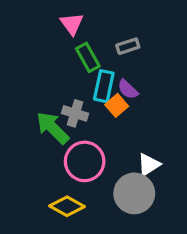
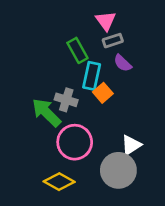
pink triangle: (72, 24) -> (106, 21), moved
purple semicircle: (128, 89) -> (123, 63), moved

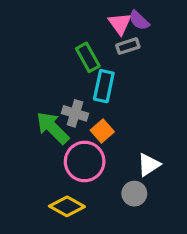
purple semicircle: (123, 63) -> (139, 20), moved
orange square: (103, 93) -> (102, 131), moved
gray circle: (118, 170) -> (134, 194), size x0.6

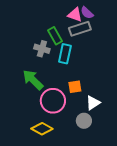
pink triangle: (120, 24) -> (75, 15), turned -35
gray rectangle: (128, 46) -> (80, 29), size x1.5
gray cross: (75, 113) -> (42, 49), moved
orange square: (102, 131) -> (75, 87), moved, turned 32

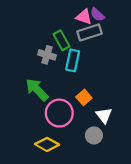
orange square: (75, 87) -> (84, 97), turned -32
white triangle: (93, 103) -> (104, 115), turned -35

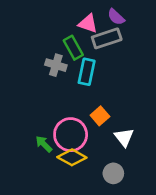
pink triangle: (84, 17) -> (88, 24), moved
green arrow: (37, 90) -> (44, 144), moved, size x0.6
gray circle: (94, 135) -> (113, 173), moved
yellow diamond: (47, 144) -> (72, 157), moved

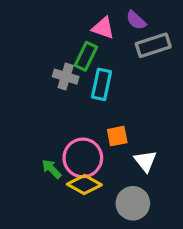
gray rectangle: (107, 38) -> (153, 45), moved
green rectangle: (73, 48) -> (86, 56), turned 55
orange square: (100, 116) -> (117, 136), turned 30
gray circle: (113, 173) -> (133, 203), size x1.4

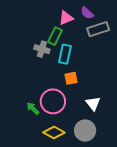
pink triangle: (103, 28) -> (66, 18), turned -42
orange square: (117, 136) -> (71, 78), moved
yellow diamond: (84, 185) -> (54, 133), moved

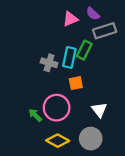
green rectangle: (55, 36) -> (84, 50), moved
gray cross: (42, 49) -> (49, 63), moved

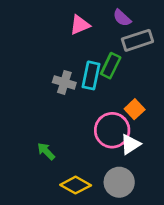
pink triangle: (70, 19) -> (80, 25), moved
orange square: (76, 83) -> (135, 109), moved, turned -32
pink circle: (57, 108) -> (112, 130), moved
white triangle: (99, 110) -> (130, 144), turned 35

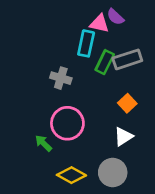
pink triangle: (80, 25) -> (99, 24), moved, turned 36
gray rectangle: (137, 40) -> (127, 59), moved
cyan rectangle: (91, 75) -> (86, 43), moved
pink circle: (112, 130) -> (67, 123), moved

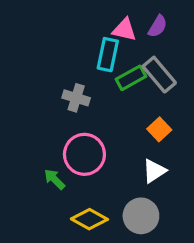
purple semicircle: (115, 17) -> (158, 26), moved, turned -102
gray rectangle: (127, 59) -> (159, 75), turned 68
green rectangle: (105, 62) -> (131, 78), turned 35

